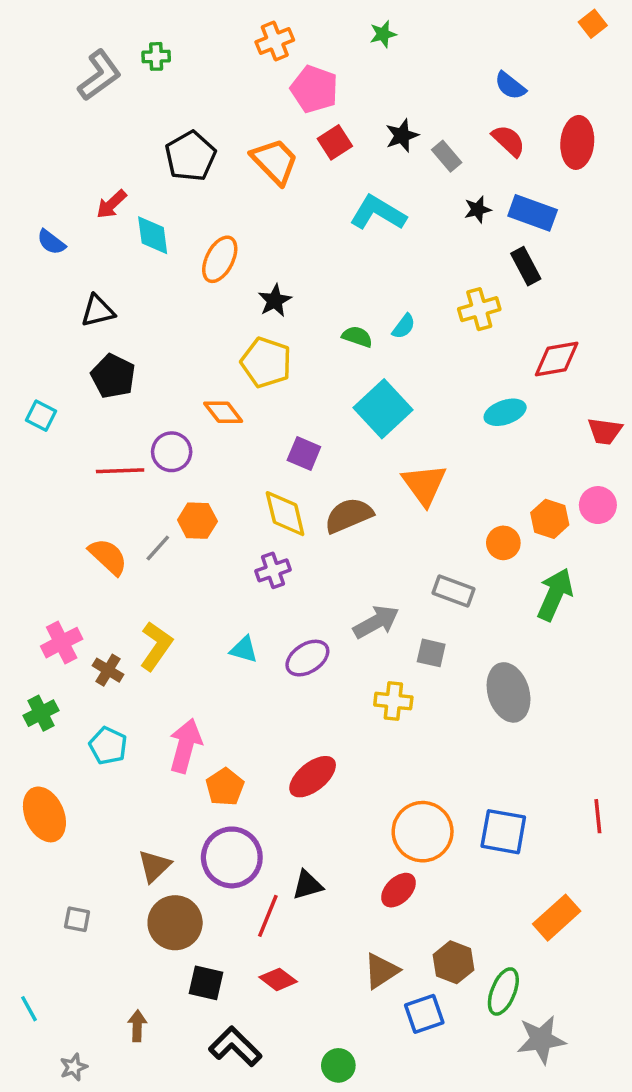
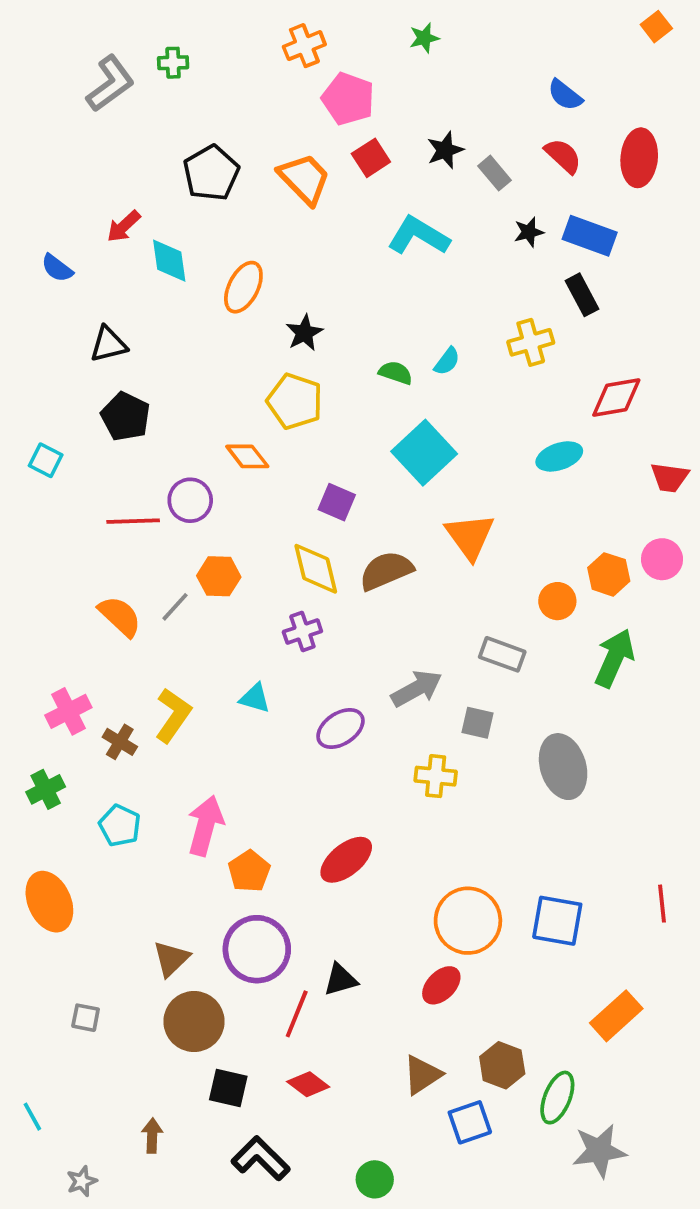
cyan triangle: (244, 649) -> (255, 698), moved

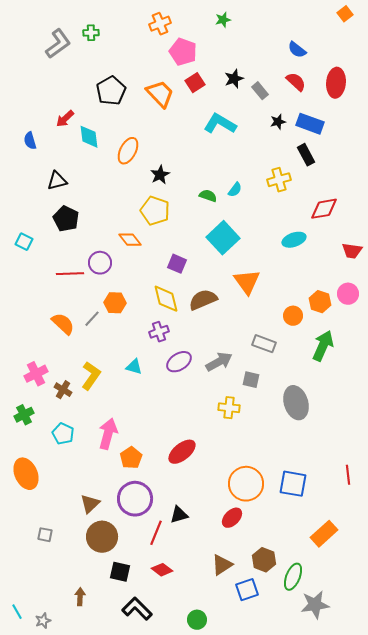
blue semicircle: (57, 268) -> (30, 141), turned 36
purple ellipse: (340, 729) -> (179, 362), moved
cyan line: (32, 1117) -> (17, 612), moved

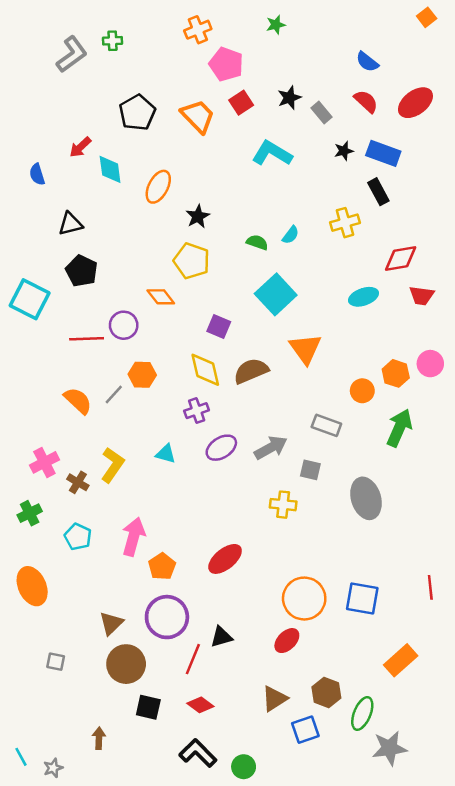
red ellipse: (336, 83) -> (415, 103), turned 48
cyan square: (24, 242) -> (30, 299), size x1.8
red trapezoid: (352, 251) -> (422, 296), moved
black L-shape: (137, 609) -> (198, 753), moved

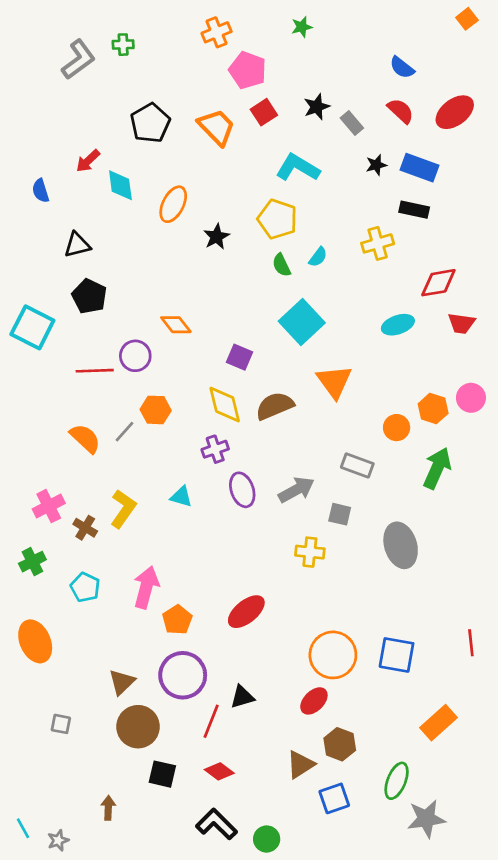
black rectangle: (378, 192) -> (414, 210), turned -50
green semicircle: (257, 242) -> (281, 265), turned -135
yellow pentagon: (192, 261) -> (277, 219), moved
purple ellipse: (221, 448) -> (242, 490), turned -76
brown hexagon: (326, 692) -> (340, 744), moved

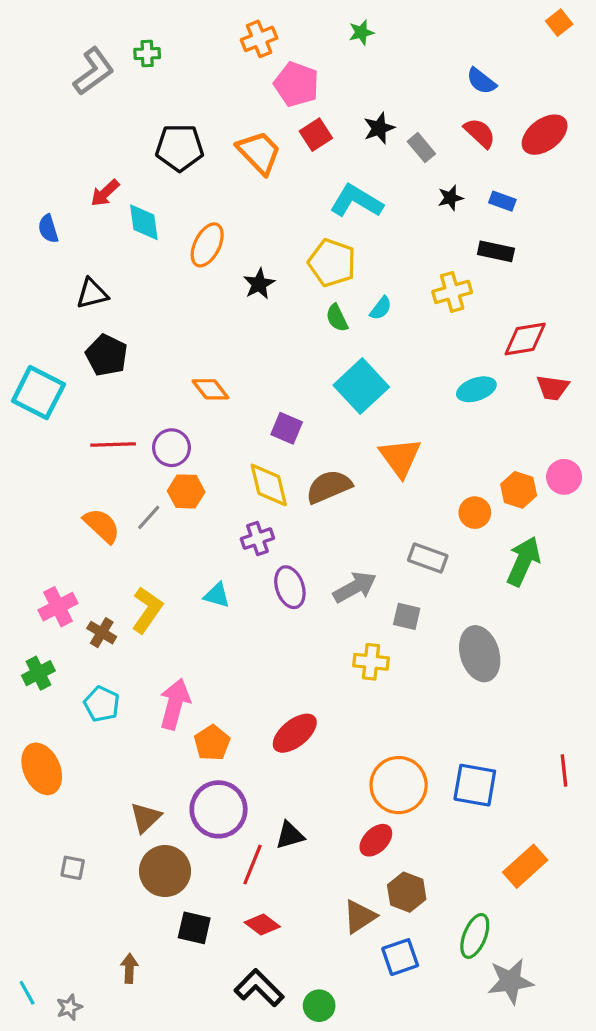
black pentagon: (150, 123) -> (180, 148), turned 30
blue rectangle: (420, 168) -> (502, 201), size x0.6
purple circle: (135, 356) -> (171, 448), moved

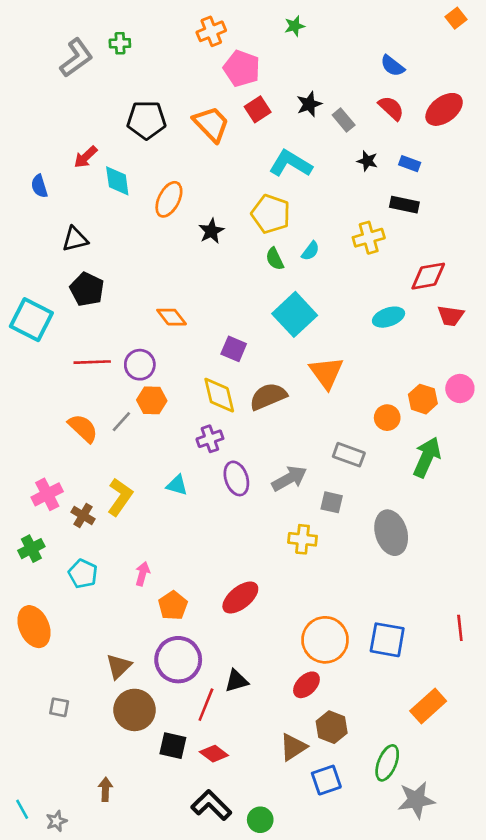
black star: (450, 198) -> (367, 161), turned 30
pink arrow: (175, 704) -> (142, 574), size x0.6
black square: (194, 928) -> (173, 746), moved

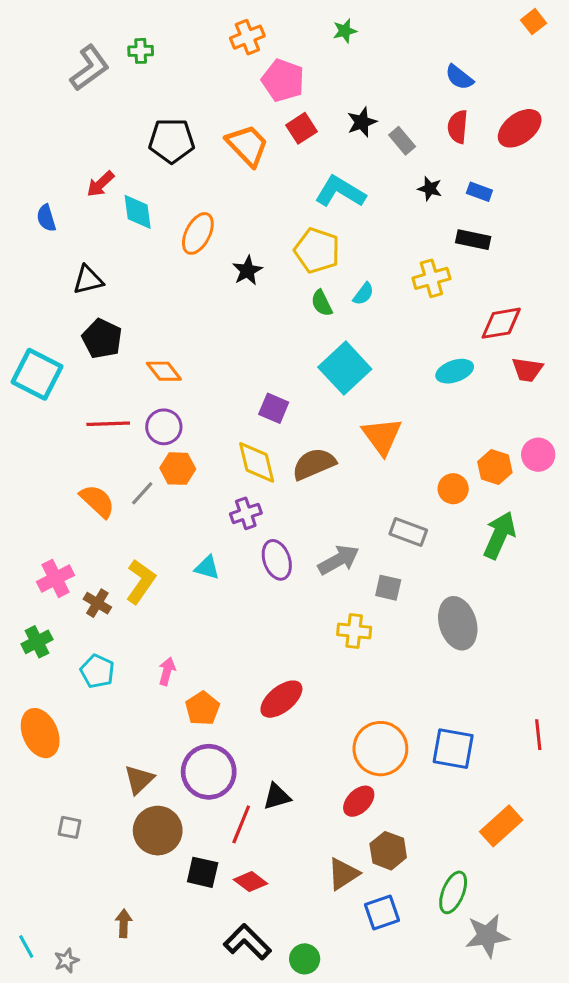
red semicircle: (391, 108) -> (458, 127), turned -128
orange diamond: (172, 317) -> (164, 371), moved

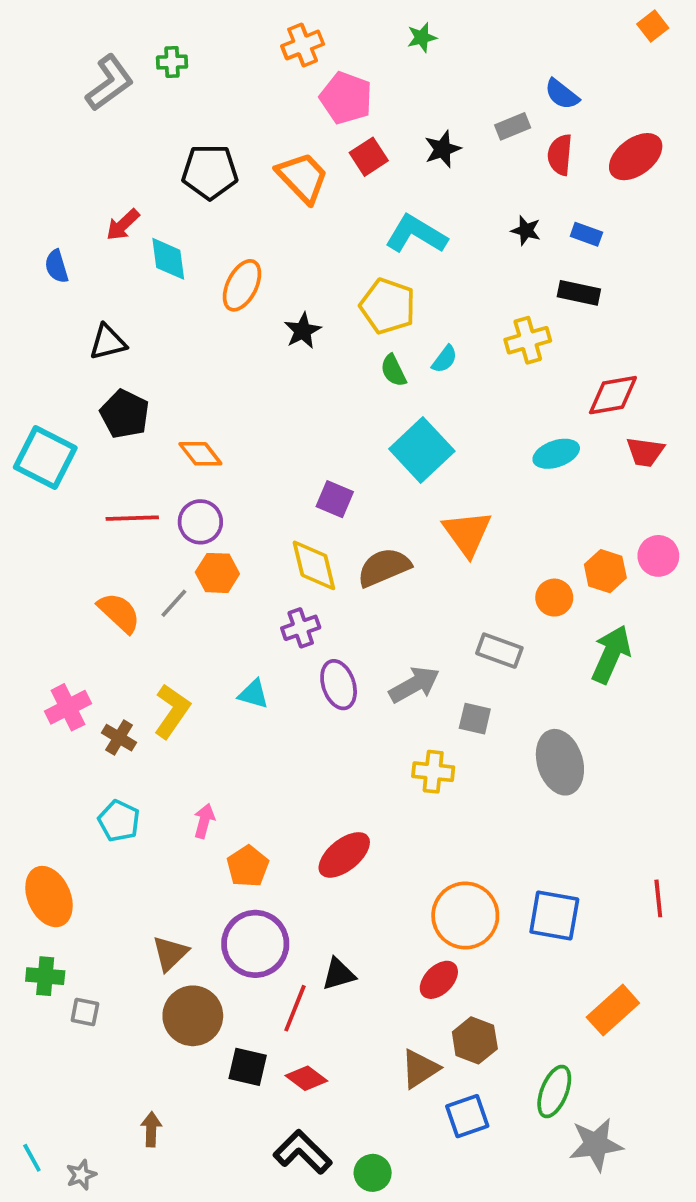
gray rectangle: (402, 141) -> (513, 126), moved, turned -72
green cross: (37, 642) -> (45, 976), moved, turned 32

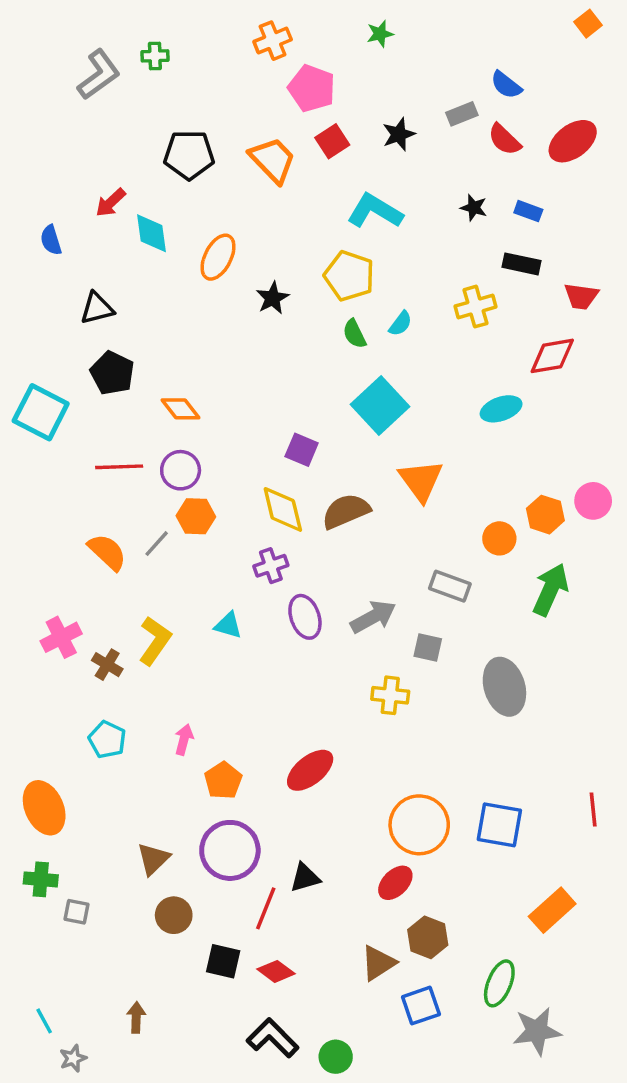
red semicircle: (560, 155) -> (504, 139), turned -51
red trapezoid: (645, 452) -> (581, 296), moved
brown circle: (193, 1016) -> (174, 915), size x0.7
cyan line: (32, 1158) -> (44, 1021), moved

